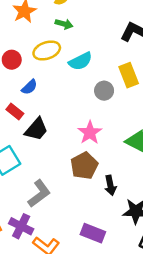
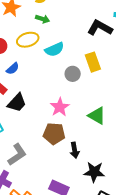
brown pentagon: (84, 166) -> (54, 134), turned 30

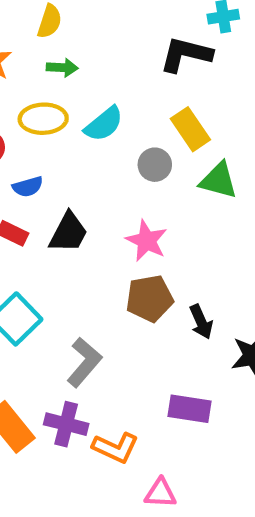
yellow ellipse: (28, 40) -> (43, 119), turned 30
blue semicircle: (13, 69) -> (28, 187), turned 40
black trapezoid: (17, 103) -> (68, 233), moved
green triangle: (97, 116) -> (219, 180), moved

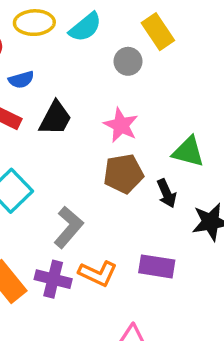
green triangle: (219, 180) -> (188, 152), moved
orange L-shape: (116, 448) -> (98, 273), moved

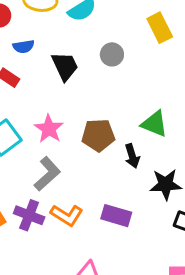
yellow rectangle: (158, 32) -> (160, 28), moved
gray circle: (128, 61) -> (112, 54), moved
black trapezoid: (55, 118) -> (65, 66), moved, turned -60
pink star: (121, 125) -> (49, 129), moved

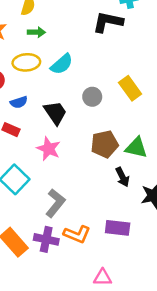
yellow rectangle: (160, 28) -> (130, 88), moved
pink star: (49, 129) -> (49, 149), moved
brown pentagon: (98, 135) -> (104, 144), moved

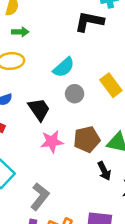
cyan semicircle: (62, 64) -> (64, 67), moved
pink star: (49, 149) -> (52, 142), moved, turned -30

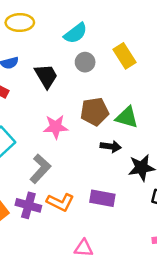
pink star: (52, 142) -> (56, 127), moved
black arrow: (104, 171) -> (111, 146), turned -60

